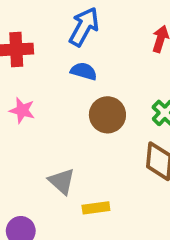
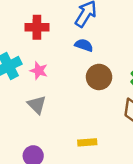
gray triangle: (62, 181) -> (37, 105), moved

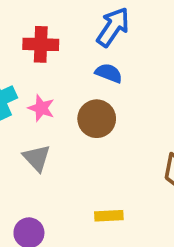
brown circle: (99, 77) -> (97, 119), moved

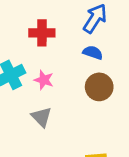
brown circle: (97, 119) -> (99, 87), moved

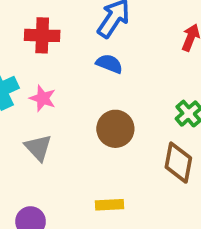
brown circle: (99, 87) -> (115, 129), moved

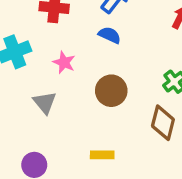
pink star: (43, 98) -> (64, 62), moved

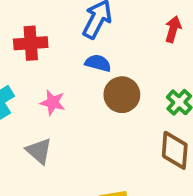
brown circle: (111, 91) -> (122, 95), moved

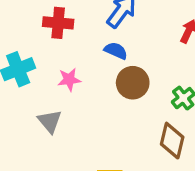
pink star: (53, 102) -> (69, 80), turned -30

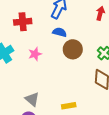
gray triangle: (50, 121) -> (32, 99), moved

